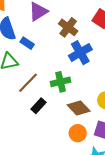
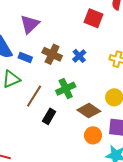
brown cross: (68, 27) -> (52, 54), moved
blue cross: (80, 53) -> (79, 56), size x0.6

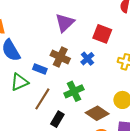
red square: (93, 18) -> (102, 34), moved
purple triangle: (30, 24) -> (65, 23), moved
blue rectangle: (25, 57) -> (40, 69), moved

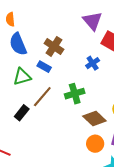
purple triangle: (65, 23) -> (92, 21), moved, turned -35
brown cross: (60, 57) -> (54, 46), moved
black rectangle: (57, 119) -> (22, 113), moved

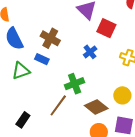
brown line: (42, 97) -> (58, 105), moved
black rectangle: (22, 113) -> (23, 120), moved

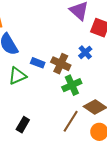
brown cross: (50, 38) -> (61, 64), moved
brown line: (58, 105) -> (71, 121), moved

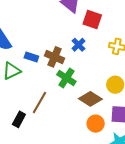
green cross: (72, 85) -> (66, 78), turned -30
brown line: (71, 121) -> (39, 102), moved

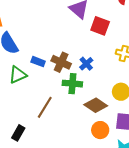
blue cross: (79, 45) -> (86, 64), moved
green cross: (66, 78) -> (72, 84), turned -30
black rectangle: (19, 119) -> (18, 133), moved

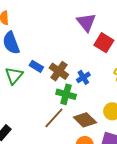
green triangle: (18, 75) -> (14, 76), turned -36
brown line: (45, 107) -> (54, 118), moved

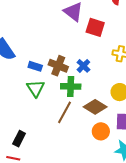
green triangle: (14, 76) -> (36, 88), moved

